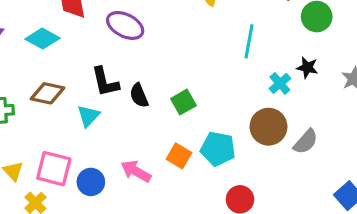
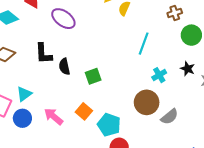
black star: (307, 68) -> (188, 69), moved
cyan triangle: (88, 116) -> (24, 94), moved
cyan pentagon: (218, 149) -> (109, 125), moved

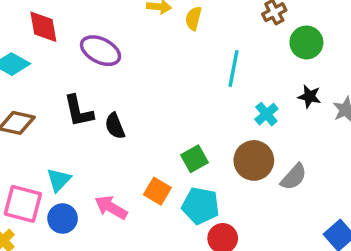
green square: (93, 76) -> (195, 159), moved

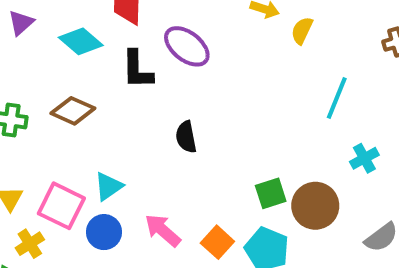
black L-shape: (79, 111) -> (137, 70), moved
brown circle: (254, 160) -> (315, 206), moved
orange square: (157, 191) -> (217, 242), moved

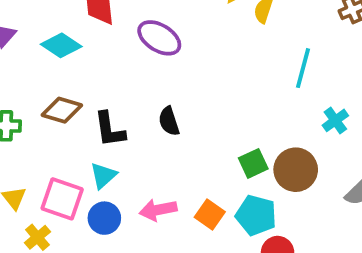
black L-shape: (137, 70) -> (110, 129), moved
pink arrow: (163, 230) -> (158, 210), turned -45

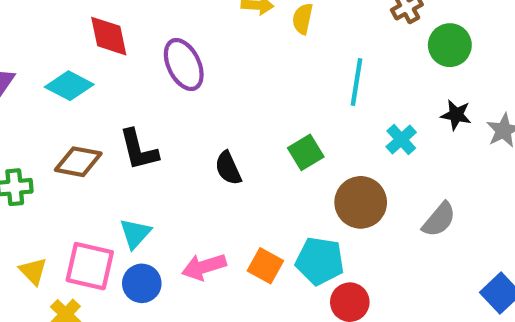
purple ellipse: (159, 38) -> (184, 64), turned 39
black semicircle: (169, 121) -> (228, 168), moved
black L-shape: (110, 129) -> (139, 150), moved
green square: (253, 163) -> (306, 152), moved

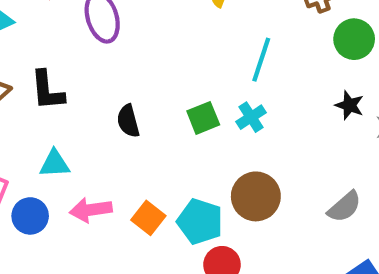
cyan cross: (401, 139) -> (251, 117), moved
brown circle: (361, 202) -> (256, 196), moved
gray semicircle: (439, 220) -> (344, 207), moved
cyan triangle: (135, 233) -> (55, 164), moved, turned 36

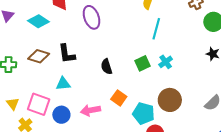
cyan line: (261, 60) -> (156, 29), moved
cyan triangle: (55, 164) -> (63, 84), moved
orange square: (148, 218) -> (119, 98), moved

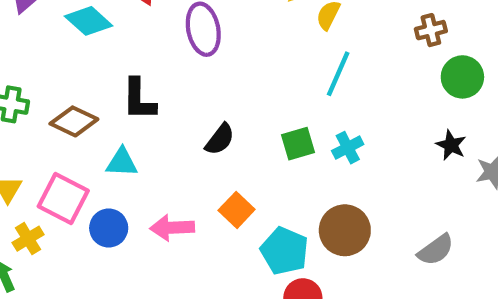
brown diamond: (39, 56) -> (74, 121), moved
black semicircle: (106, 67) -> (220, 139), turned -133

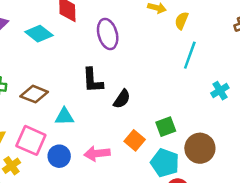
black L-shape: (139, 99) -> (93, 80), moved
green square: (298, 144) -> (166, 127), moved
cyan cross: (348, 148) -> (220, 91), moved

